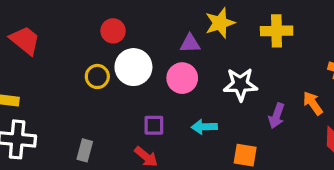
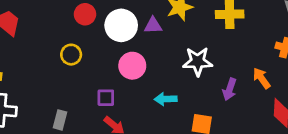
white circle: (133, 67) -> (121, 25), moved
pink circle: (182, 78) -> (132, 66), moved
purple square: (154, 125) -> (106, 98), moved

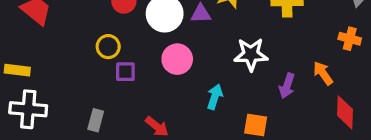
purple square: (106, 98) -> (125, 72), moved
cyan arrow: (166, 99) -> (215, 97), turned 110

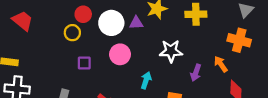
orange cross: (350, 39) -> (239, 40), size x1.5
yellow circle: (108, 47) -> (72, 33), moved

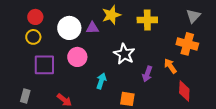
red circle: (83, 14) -> (35, 17), moved
white star: (171, 51) -> (124, 54), turned 30
purple square: (84, 63) -> (44, 65), size x1.6

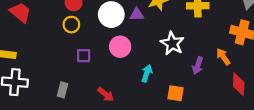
purple square: (44, 65) -> (84, 56), size x0.6

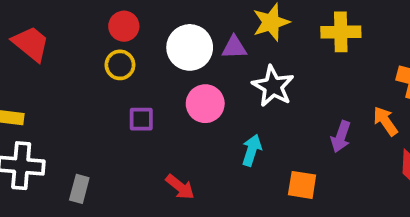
white star: (172, 43) -> (273, 86), moved
gray rectangle: (63, 90) -> (79, 189), moved

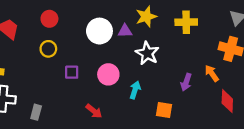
red circle: (124, 26) -> (49, 19), moved
yellow circle: (120, 65) -> (48, 49), moved
pink circle: (205, 104) -> (108, 74), moved

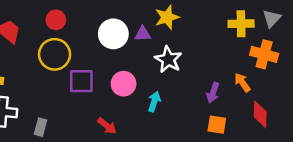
yellow cross: (186, 22) -> (241, 24), moved
yellow circle: (48, 49) -> (55, 54), size x1.6
purple square: (72, 72) -> (81, 81), size x1.5
orange square: (164, 110) -> (217, 125), moved

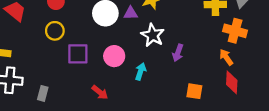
yellow circle: (55, 54) -> (55, 31), size x0.7
orange arrow: (242, 82) -> (226, 57), moved
purple arrow: (213, 93) -> (178, 53), moved

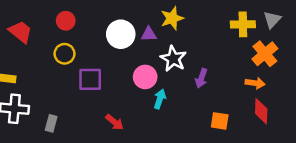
orange cross: (235, 31) -> (265, 54), turned 35
pink circle: (114, 56) -> (145, 77), moved
orange arrow: (226, 57) -> (255, 83), turned 133

